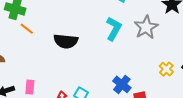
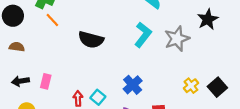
blue cross: (122, 84) -> (133, 85), moved

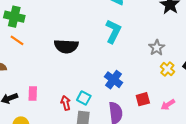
orange line: (52, 20) -> (17, 40), moved
gray star: (177, 39) -> (157, 48), moved, size x0.7

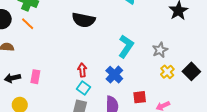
cyan L-shape: (113, 31) -> (126, 46), moved
black semicircle: (66, 46) -> (84, 20), moved
red arrow: (66, 103) -> (82, 70), moved

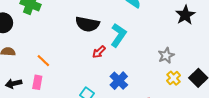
orange line: (28, 24) -> (43, 61), moved
cyan L-shape: (126, 46) -> (118, 35), moved
red arrow: (82, 70) -> (99, 52), moved, turned -128

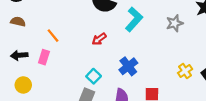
red arrow: (99, 52) -> (99, 39), moved
gray star: (166, 55) -> (175, 23), moved

